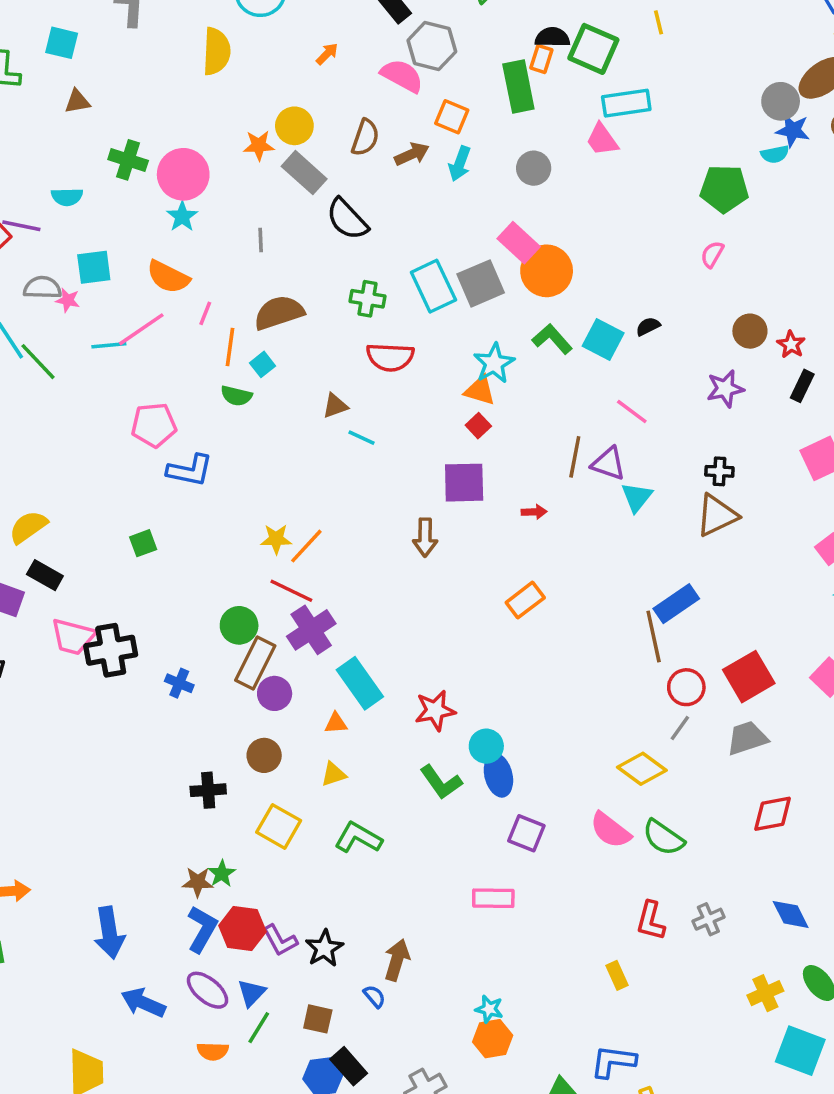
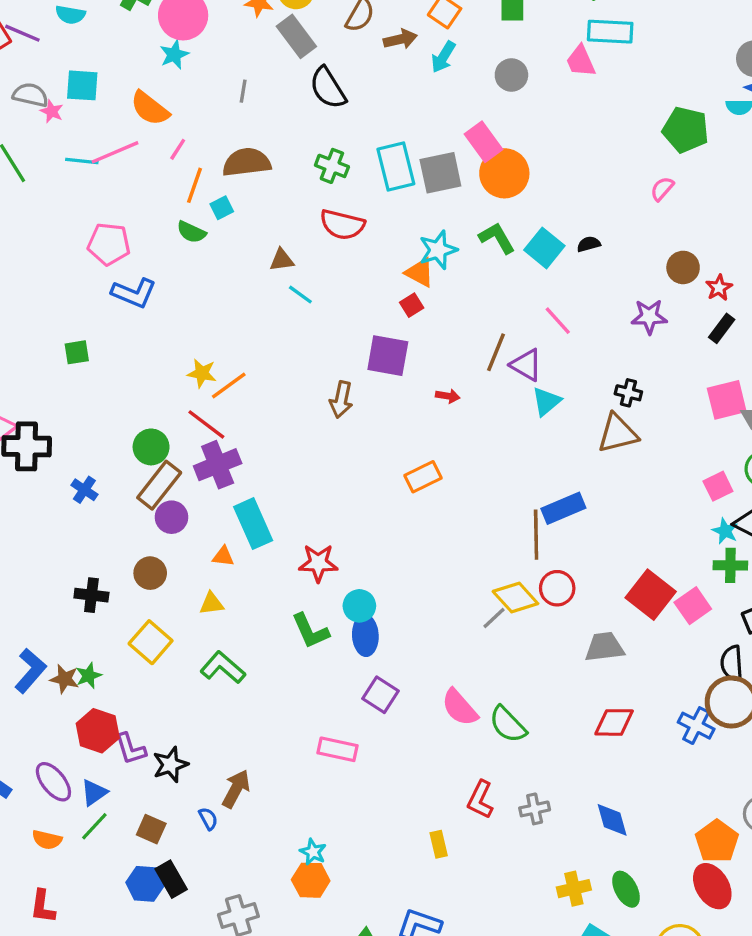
red square: (749, 677) -> (651, 595), moved, turned -33
gray line: (680, 728) -> (494, 618), moved
yellow diamond: (642, 769) -> (515, 597), moved
blue L-shape: (202, 929) -> (30, 671), moved

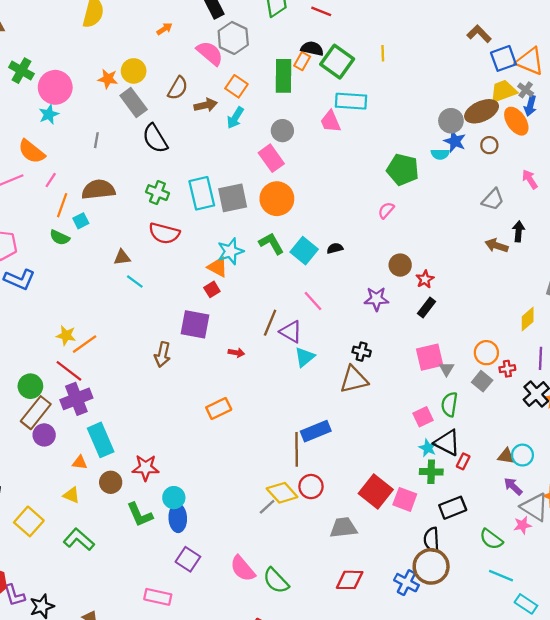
pink rectangle: (484, 142) -> (271, 158), moved
brown circle: (150, 573) -> (111, 482), moved
yellow triangle: (212, 604) -> (71, 495), turned 30
pink square: (693, 606) -> (405, 499), turned -35

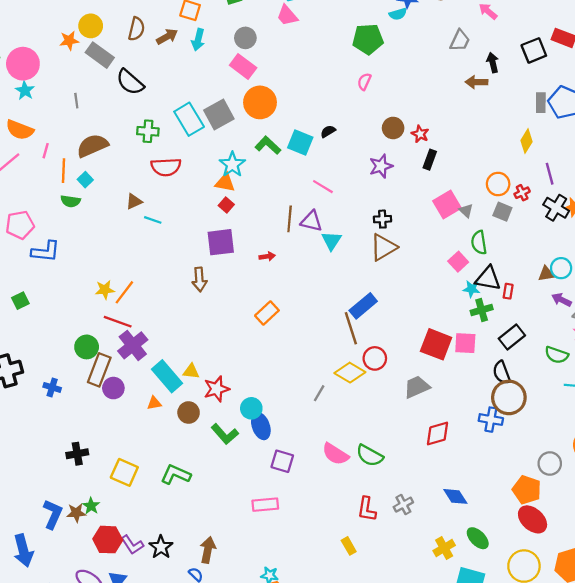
yellow triangle: (71, 495) -> (191, 371), moved
gray line: (267, 507) -> (319, 393), moved

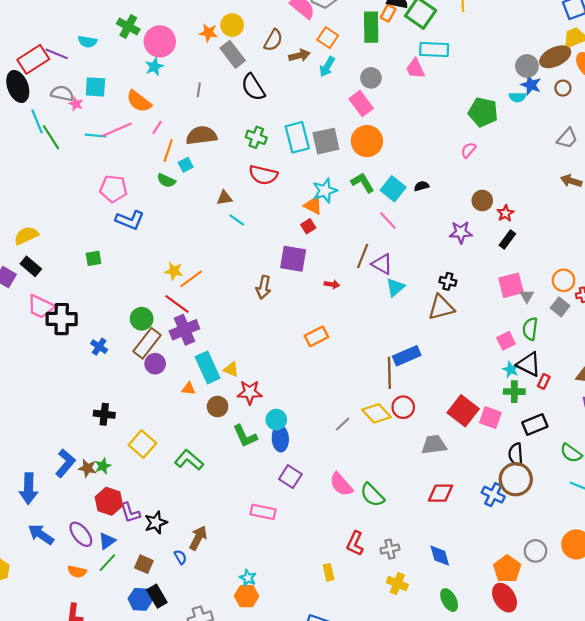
pink line: (323, 187) -> (388, 220), moved
yellow cross: (444, 548) -> (397, 584), moved, turned 36

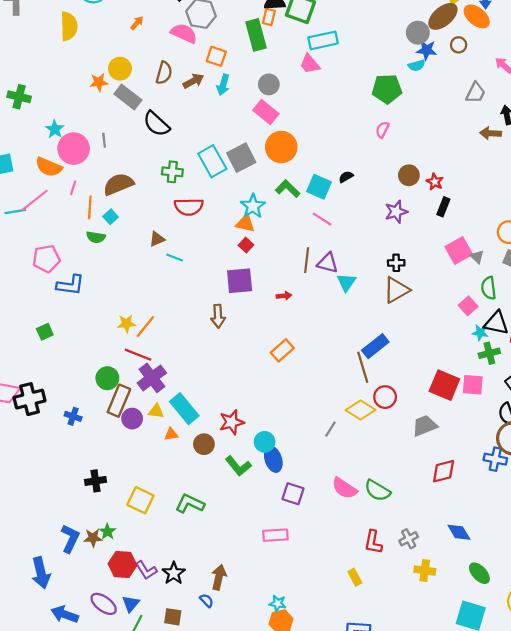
pink circle: (160, 41) -> (74, 149), moved
yellow triangle: (231, 369) -> (156, 411), moved

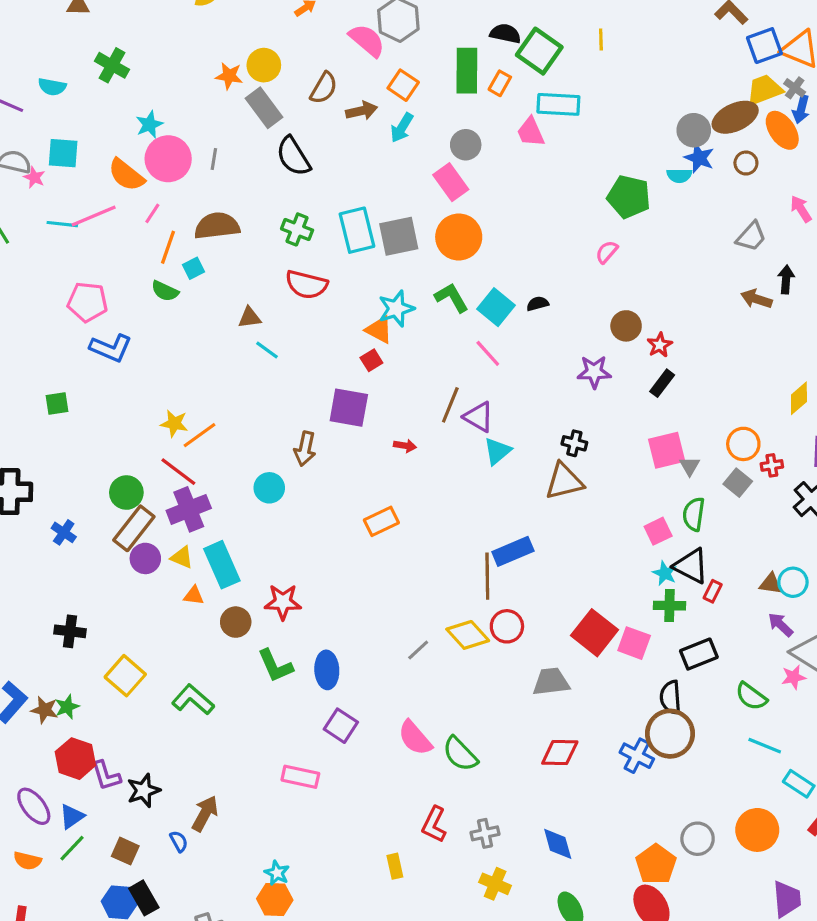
orange rectangle: (269, 17) -> (500, 83), moved
cyan circle: (265, 442) -> (269, 488), moved

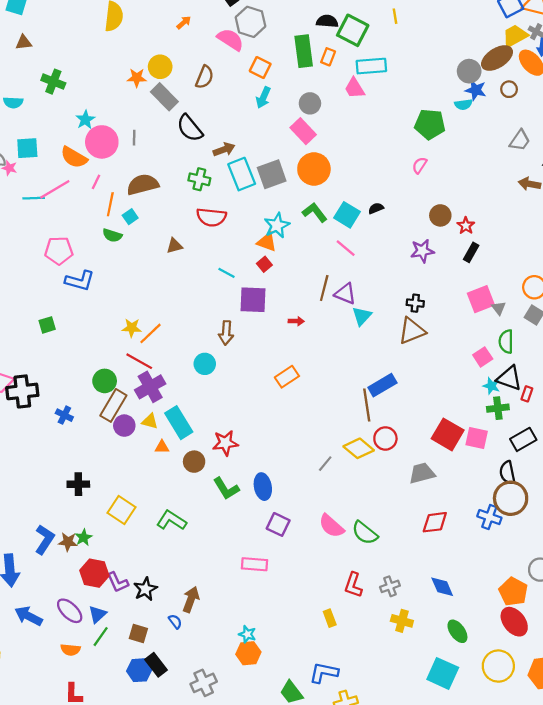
brown arrow: (362, 111) -> (224, 149), moved
cyan line: (267, 350) -> (227, 273), moved

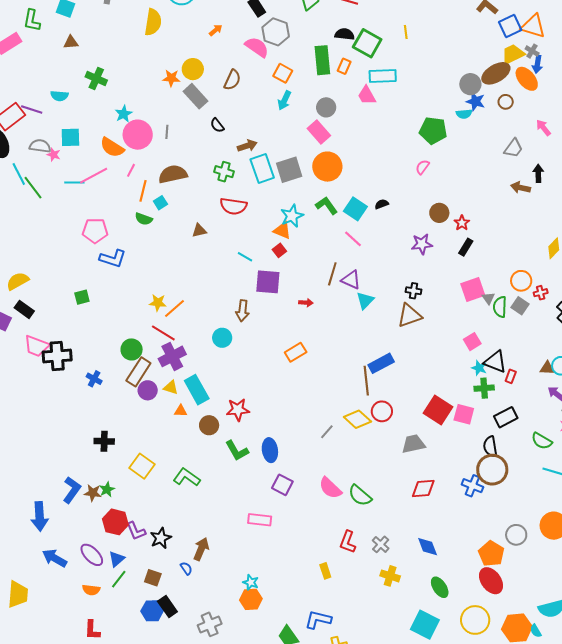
black semicircle: (190, 128) -> (217, 125), size x0.6
green semicircle: (506, 342) -> (500, 307), moved
gray cross: (390, 586) -> (381, 544), turned -30

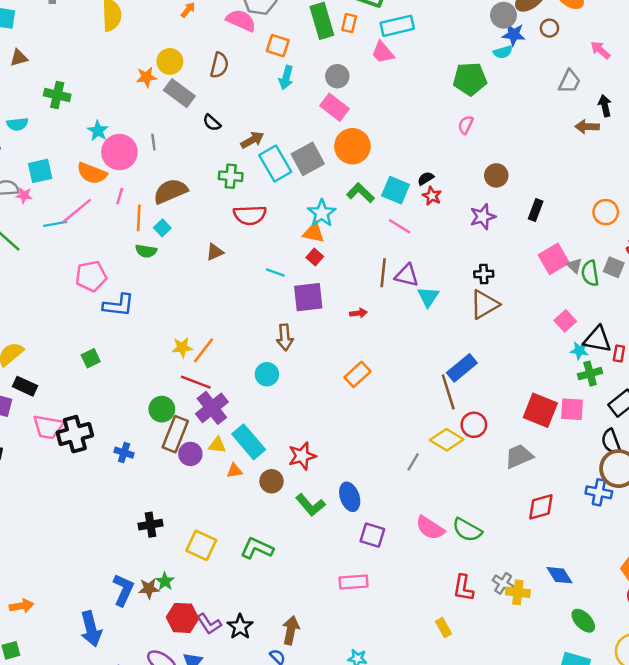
red star: (462, 223) -> (432, 196), moved
orange circle: (521, 281) -> (606, 212), moved
yellow cross: (390, 576) -> (518, 592), moved

